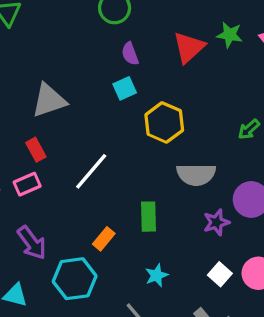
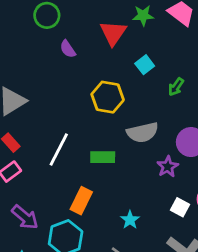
cyan square: (125, 88) -> (145, 65), moved
green rectangle: (148, 217) -> (103, 157), moved, turned -75
orange rectangle: (104, 239) -> (81, 201), size x1.4

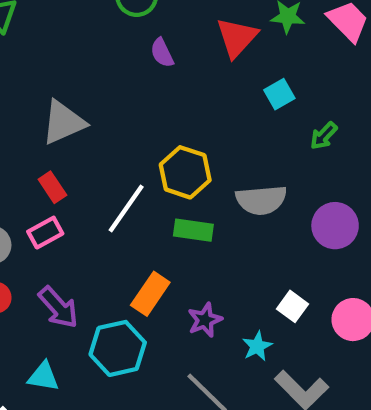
yellow hexagon: (108, 97) -> (185, 172), moved
purple star: (168, 167) -> (205, 320), moved
white square: (180, 207) -> (292, 306), moved
cyan star: (130, 220) -> (257, 346), moved

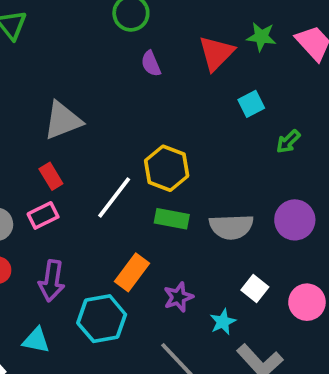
gray semicircle: (261, 200) -> (231, 227), moved
purple arrow: (58, 307) -> (52, 281), turned 48

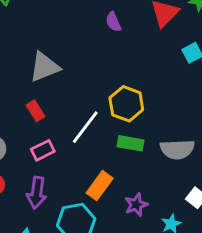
pink rectangle: (43, 215) -> (43, 150), moved

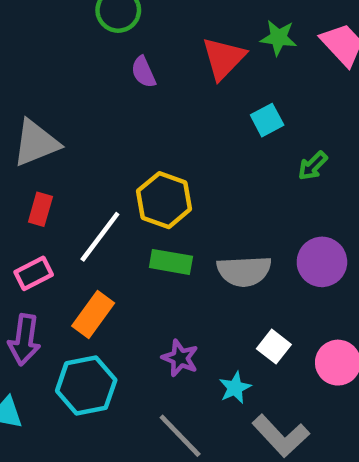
red rectangle: (36, 111) -> (40, 209), moved, turned 48
orange rectangle: (100, 186) -> (93, 315), moved
purple star: (136, 205) -> (180, 358), turned -30

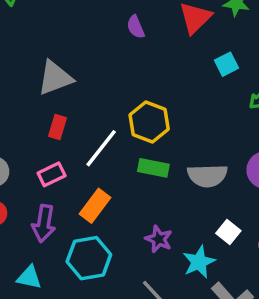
cyan star: (235, 388) -> (199, 262), size x1.4

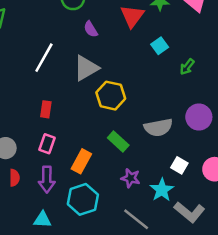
gray triangle: (55, 78) -> (86, 68), moved
white line: (101, 148) -> (44, 58), moved
green rectangle: (153, 168) -> (118, 141), moved, turned 40
pink rectangle: (52, 174) -> (47, 144), turned -36

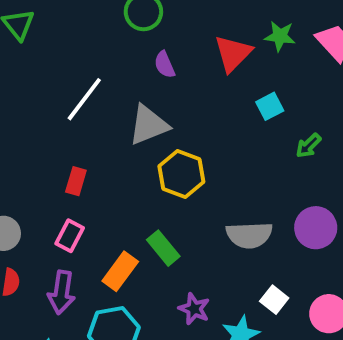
green rectangle: (118, 141) -> (163, 248), moved

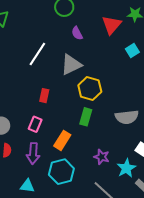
red rectangle: (76, 181) -> (44, 96), moved
green rectangle: (163, 248) -> (86, 117), moved, turned 60

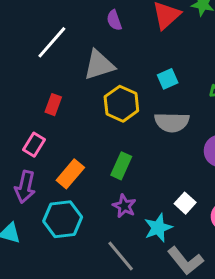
cyan square: (132, 50) -> (168, 79), moved
green rectangle: (86, 117) -> (121, 166), moved
gray semicircle: (127, 117) -> (172, 122), moved

